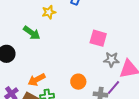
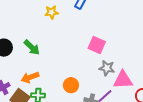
green arrow: (32, 33) -> (32, 47), moved

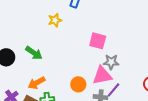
yellow star: (52, 12) -> (55, 20), moved
pink triangle: (123, 80) -> (102, 76), moved

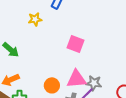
gray star: (111, 62) -> (94, 83), moved

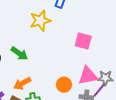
yellow star: (35, 19) -> (40, 21), size x1.5

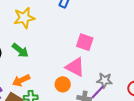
yellow star: (40, 21) -> (24, 18), moved
pink triangle: (88, 76) -> (75, 67), moved, turned 35

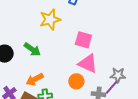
yellow star: (24, 18) -> (50, 19), moved
pink square: (85, 42) -> (83, 40), moved

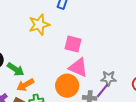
green arrow: (32, 49) -> (16, 69), moved
orange circle: (76, 81) -> (67, 86), size x1.5

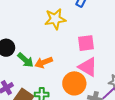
pink square: (73, 44) -> (86, 43), turned -30
orange arrow: (25, 85) -> (44, 62), moved

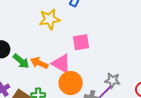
orange arrow: (44, 62) -> (39, 63), turned 48
pink triangle: (88, 67) -> (61, 64), moved

